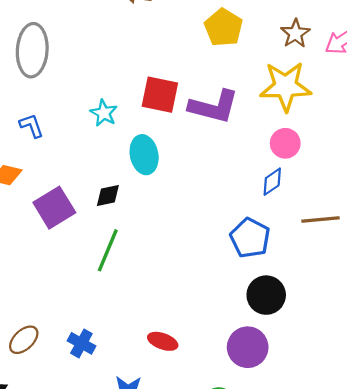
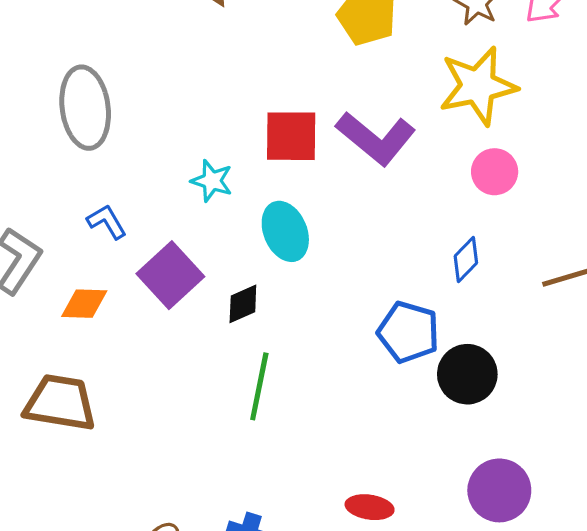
purple L-shape: (214, 107) -> (376, 138), turned 36
blue diamond: (272, 182) -> (466, 260), moved
purple square: (54, 208) -> (170, 275), moved
blue pentagon: (250, 238) -> (408, 332), moved
black circle: (266, 295) -> (467, 374), moved

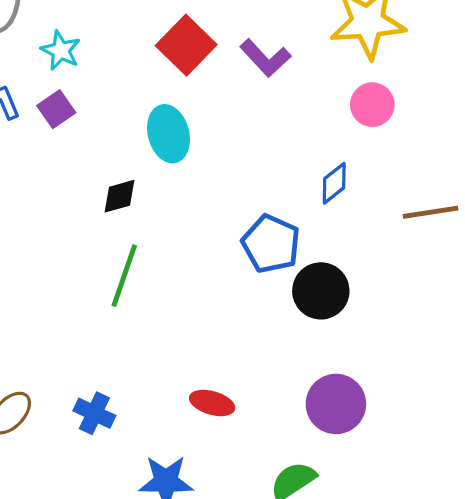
red square: (291, 136) -> (186, 45), turned 36
purple L-shape: (376, 138) -> (265, 58), size x0.7
cyan star: (212, 181) -> (61, 50), moved
purple square: (170, 275) -> (56, 109), moved, size x0.6

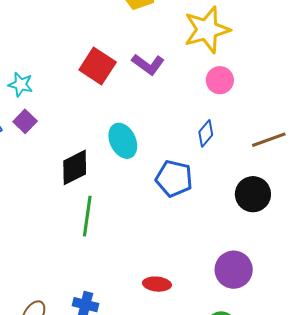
cyan ellipse: (169, 134) -> (123, 141), moved
black diamond: (120, 196) -> (75, 167), size x1.5
black circle: (321, 291) -> (253, 194), moved

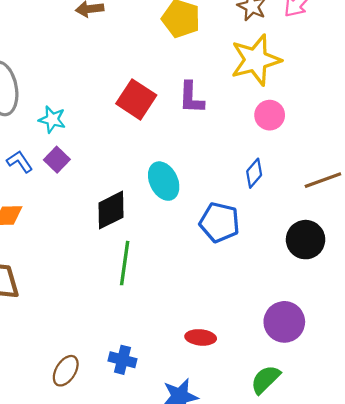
purple L-shape: (148, 64) -> (191, 98), turned 56

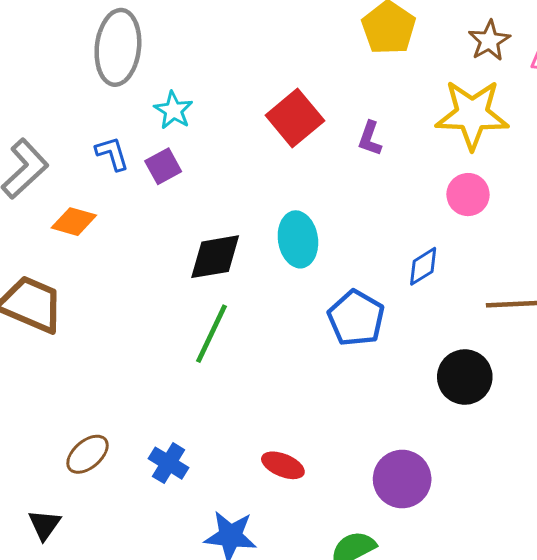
purple L-shape: (191, 98) -> (370, 139), size x0.7

